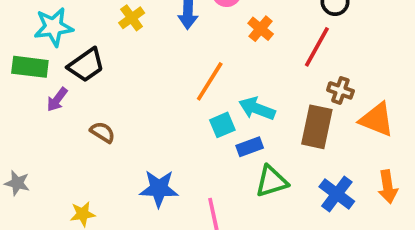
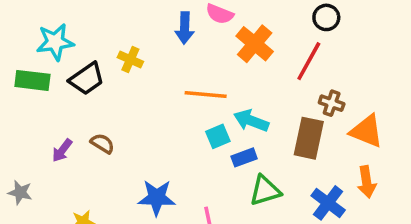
yellow cross: (132, 18) -> (130, 59), moved, turned -30
orange cross: (261, 29) -> (255, 44), size x1.5
orange line: (210, 81) -> (206, 94), turned 63
purple arrow: (57, 100) -> (62, 150), moved
orange arrow: (388, 187) -> (367, 182), moved

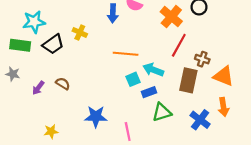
orange cross: (255, 44) -> (171, 17), moved
red line: (309, 61) -> (179, 45), moved
gray star: (20, 192) -> (13, 74), moved

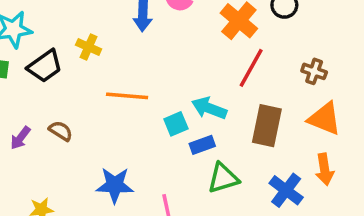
orange line: (126, 54) -> (127, 96), moved
brown cross: (202, 59) -> (314, 71), moved

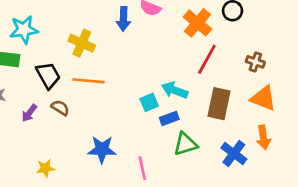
yellow cross: (89, 47) -> (82, 43), size x1.4
black trapezoid: (45, 66) -> (48, 75), moved, turned -84
orange line: (127, 96) -> (88, 81), moved

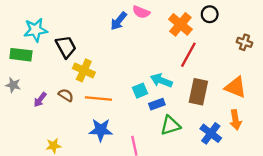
blue arrow: (123, 19) -> (119, 21), turned 36
yellow cross: (82, 43) -> (84, 70), moved
brown cross: (255, 62) -> (244, 42), moved
black trapezoid: (48, 75) -> (66, 47), moved
orange line: (88, 81) -> (98, 98), moved

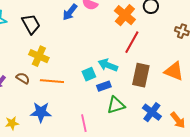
black trapezoid: (66, 47) -> (31, 24), moved
orange arrow: (235, 120) -> (178, 120), moved, turned -30
blue star: (101, 130) -> (41, 112), moved

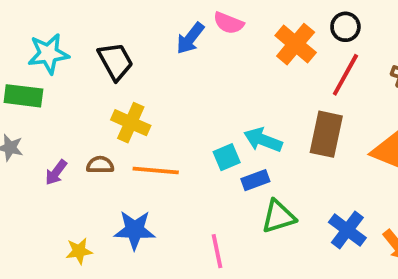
red line: (132, 42) -> (345, 75), moved
brown rectangle: (141, 75) -> (326, 134), moved
brown semicircle: (23, 78) -> (100, 165), turned -32

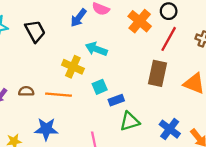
yellow cross: (131, 123) -> (73, 67), moved
cyan arrow: (263, 140) -> (96, 49), moved

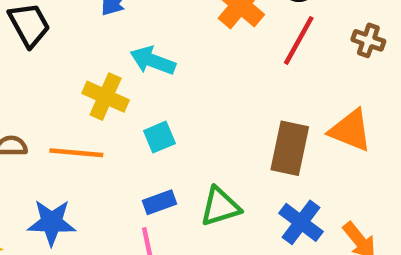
brown rectangle: (157, 73) -> (290, 148), moved
blue rectangle: (116, 100) -> (159, 202), moved

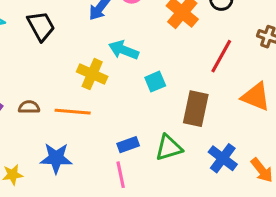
red line: (299, 40) -> (221, 56), moved
cyan square: (159, 137) -> (155, 82), moved
brown rectangle: (290, 148) -> (196, 109), moved

